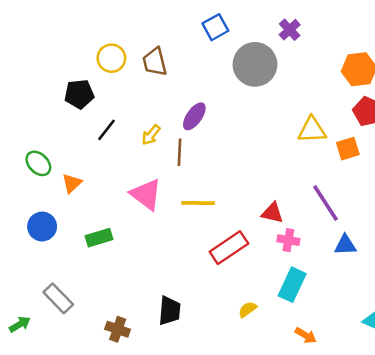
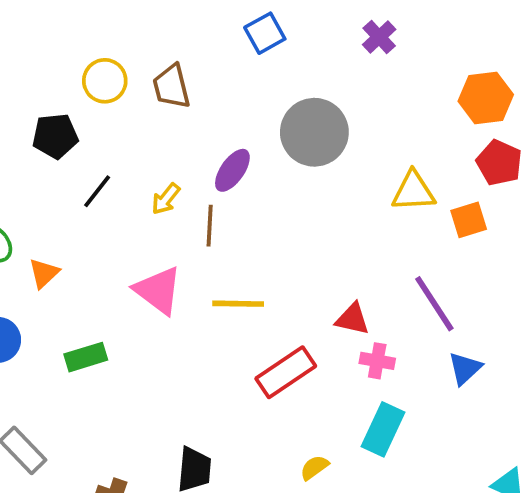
gray circle: (255, 64) -> (314, 132), moved
blue triangle: (345, 245) -> (465, 368), turned -40

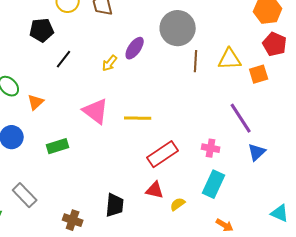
yellow arrow: (166, 199) -> (110, 63), moved
brown line: (210, 226) -> (196, 61), moved
red triangle: (352, 319) -> (155, 190), moved

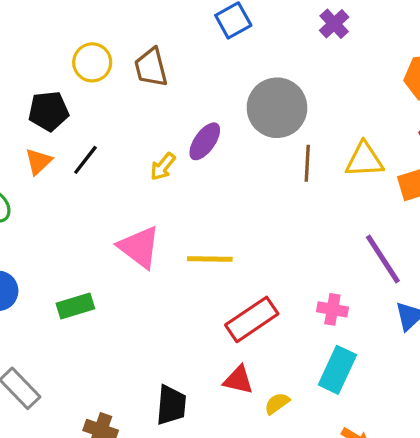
orange triangle: (36, 102) -> (38, 162), moved

